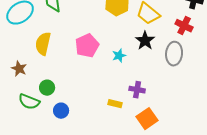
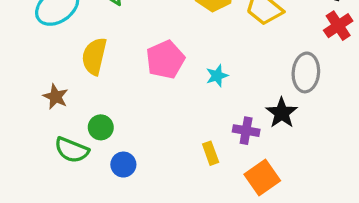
red cross: (184, 26) -> (338, 26), moved, turned 30
black star: (145, 41) -> (282, 113), moved
yellow rectangle: (115, 104) -> (211, 153), turned 56

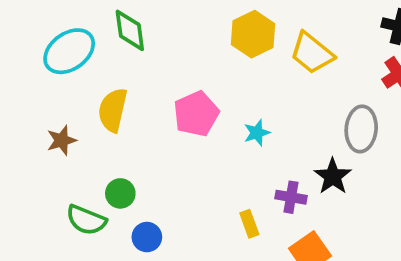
brown star: (56, 97) -> (62, 140), moved, turned 30

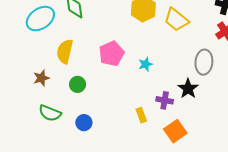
brown star: (62, 140) -> (41, 78), moved
green circle: (120, 193) -> (78, 84), moved

